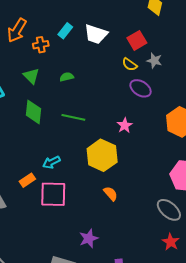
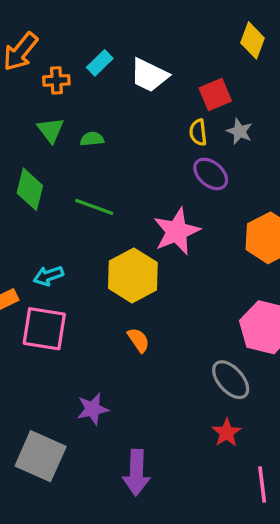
yellow semicircle: (130, 64) -> (198, 132), turned 42
green triangle: (31, 76) -> (51, 130), moved
pink star: (125, 125) -> (177, 231), size x1.8

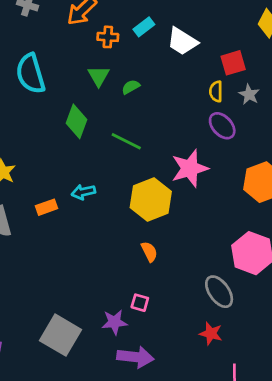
green semicircle: (92, 139) -> (131, 87), turned -30
pink square: (44, 329) -> (140, 303), moved, size x0.5
purple star: (93, 409) -> (114, 322), moved
red star: (226, 433) -> (211, 333), turned -30
purple arrow: (136, 473) -> (135, 357), turned -92

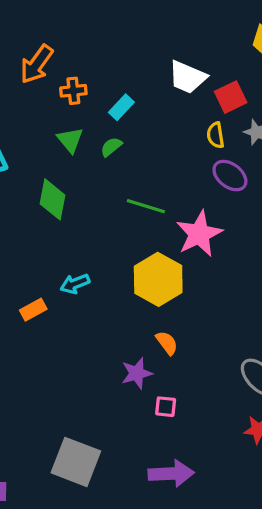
cyan rectangle: (144, 27) -> (121, 107), moved
white trapezoid: (182, 41) -> (187, 77), moved
green line: (126, 141) -> (146, 206), moved
purple star: (114, 322) -> (137, 373), moved

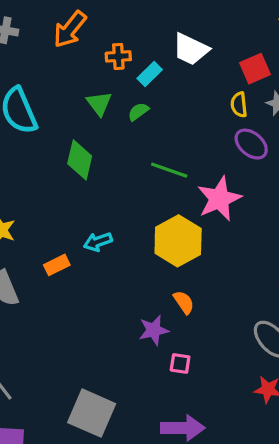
white trapezoid: (187, 77) -> (191, 49), moved
orange cross: (73, 91) -> (118, 56), moved

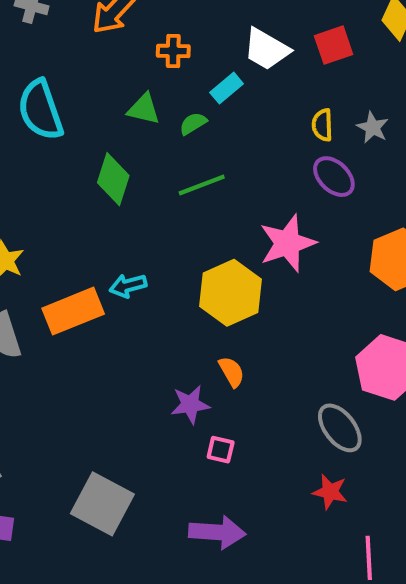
red square: (255, 69) -> (334, 45), moved
cyan rectangle: (150, 74) -> (227, 88), moved
green triangle: (99, 103) -> (144, 109), turned -44
green line: (169, 170) -> (202, 185), moved, turned -45
orange rectangle: (57, 265) -> (73, 311), size x1.8

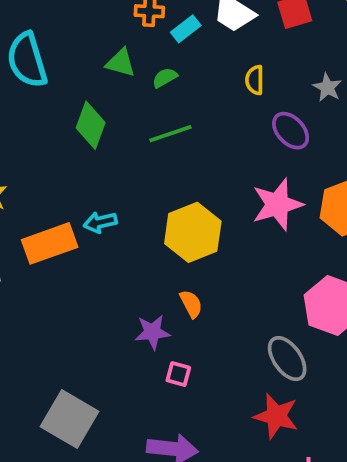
cyan rectangle: (227, 88) -> (186, 29), moved
yellow semicircle: (322, 125) -> (255, 80), moved
pink star: (288, 243) -> (277, 204), moved
red star: (330, 492) -> (276, 416), size x1.4

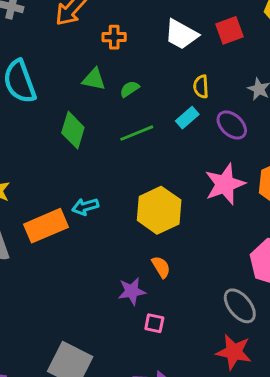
cyan rectangle: (186, 29) -> (187, 118), moved

